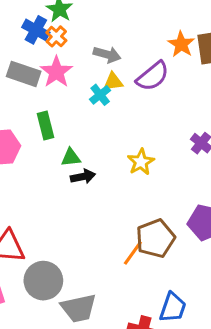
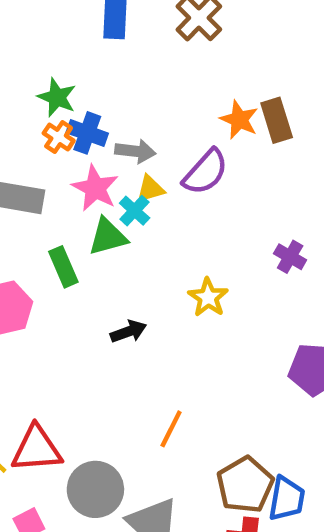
blue cross: (36, 30) -> (87, 133), moved
pink star: (56, 72) -> (95, 188), moved
green triangle: (71, 158) -> (108, 237), moved, size x1.4
brown pentagon: (155, 238) -> (245, 485), moved
orange line: (133, 253) -> (171, 429), moved

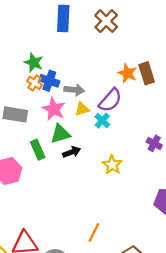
cyan cross: (135, 211) -> (102, 121), moved
black arrow: (128, 331) -> (72, 152), moved

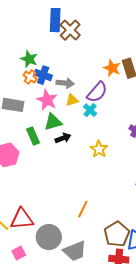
brown cross: (106, 21) -> (70, 30), moved

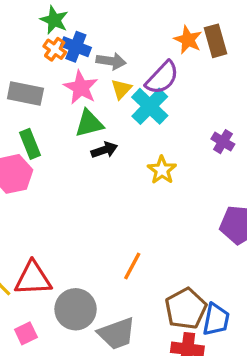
yellow triangle: (72, 100) -> (121, 89), turned -32
cyan cross: (90, 110) -> (150, 106), size x1.6
green rectangle: (33, 136) -> (30, 144), moved

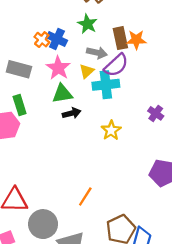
green star: (54, 20) -> (87, 24), moved
orange star: (188, 40) -> (136, 40), turned -30
brown rectangle: (215, 41) -> (120, 38), moved
gray arrow: (111, 61) -> (97, 53), moved
cyan cross: (150, 106) -> (106, 85), turned 35

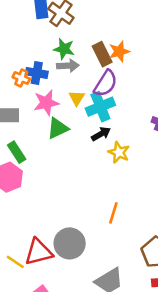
gray arrow: (97, 53) -> (68, 66), moved
pink star: (58, 68) -> (46, 103), turned -30
black arrow: (72, 113) -> (101, 134), moved
orange line: (85, 197) -> (113, 213), moved
gray circle: (43, 224) -> (70, 243), moved

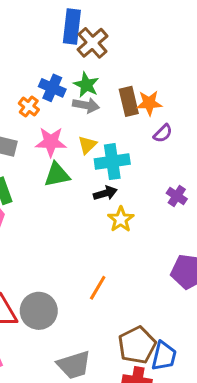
blue cross: (37, 73) -> (52, 88), moved
purple semicircle: (106, 83) -> (163, 133), moved, size x0.6

